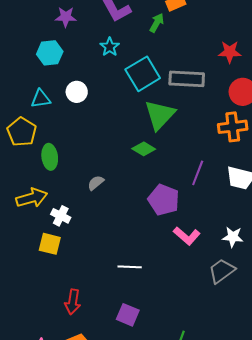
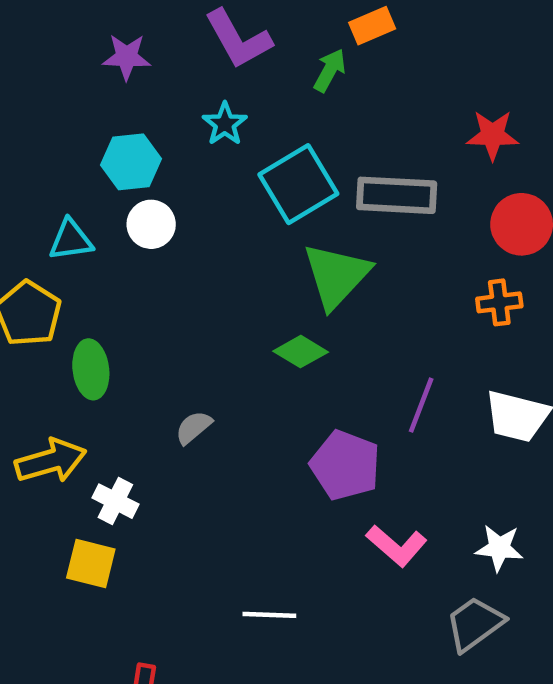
cyan hexagon: (50, 53) -> (131, 162), moved
orange cross: (233, 127) -> (499, 302), size x0.7

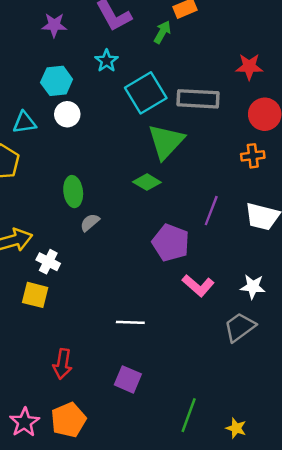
green ellipse: (91, 369) -> (73, 192), moved

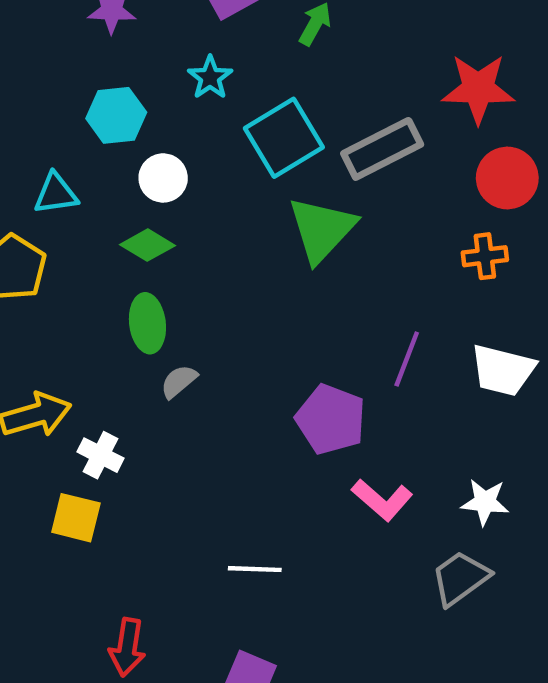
red star: (249, 67) -> (478, 89), size x1.4
gray rectangle: (198, 99) -> (382, 149), turned -30
white circle: (67, 114) -> (163, 178), moved
green diamond: (147, 182) -> (147, 245), moved

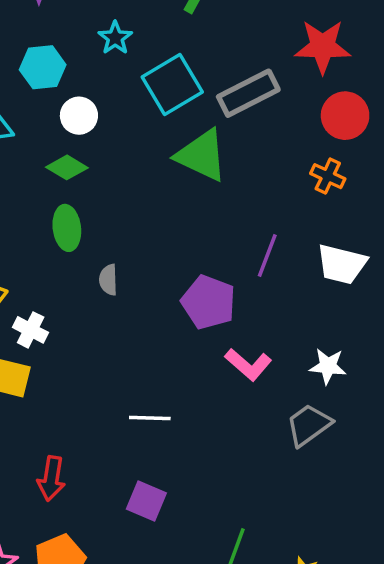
green triangle: (322, 229) -> (202, 155), turned -48
orange cross: (485, 256) -> (328, 176), turned 32
gray semicircle: (179, 381) -> (108, 280), moved, turned -52

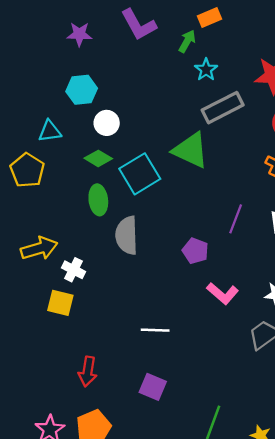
cyan star: (115, 38) -> (206, 70), moved
cyan square: (172, 85) -> (140, 174), moved
gray semicircle: (108, 280) -> (127, 235), size x1.8
purple pentagon: (209, 302) -> (195, 251), size x0.7

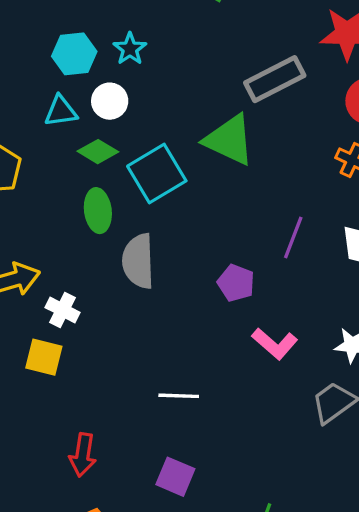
cyan star: (206, 70) -> (130, 49), moved
cyan triangle: (50, 131) -> (61, 111), moved

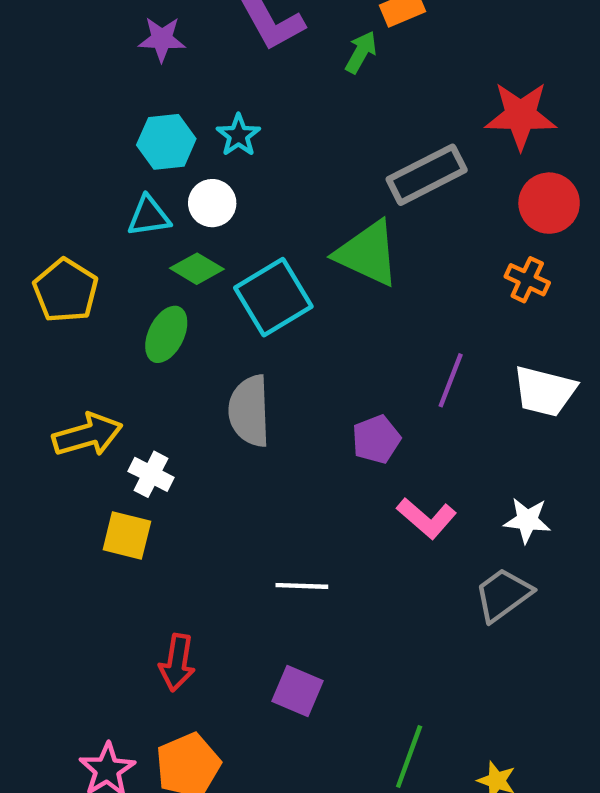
green ellipse: (98, 211) -> (166, 334), moved, turned 33
purple pentagon: (236, 283) -> (376, 439), turned 30

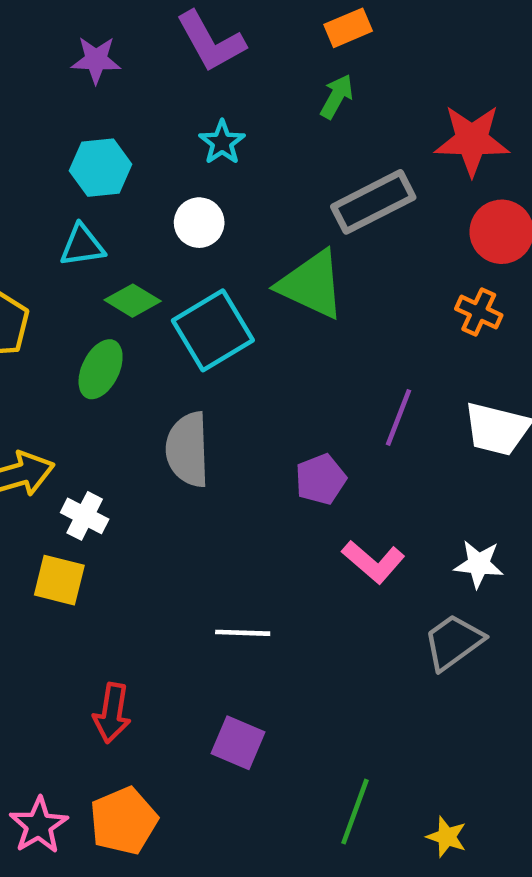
green arrow: (361, 52) -> (337, 97), moved
cyan star: (238, 135) -> (222, 142), moved
white circle: (212, 203) -> (199, 223), moved

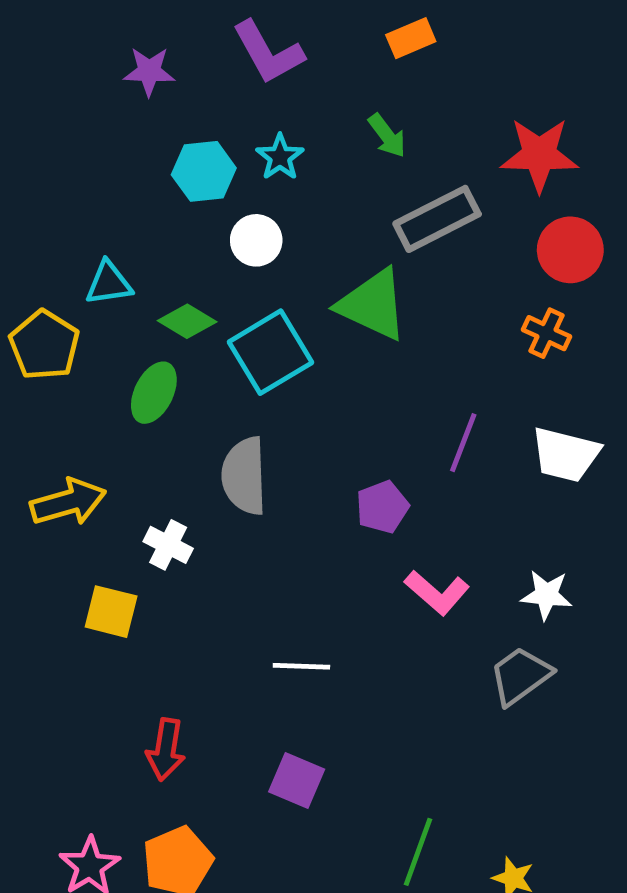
green arrow: (337, 97) -> (387, 136), moved, turned 114
cyan hexagon: (101, 168) -> (204, 171), moved
cyan triangle: (82, 246) -> (109, 283), moved
white cross: (85, 516) -> (168, 545), moved

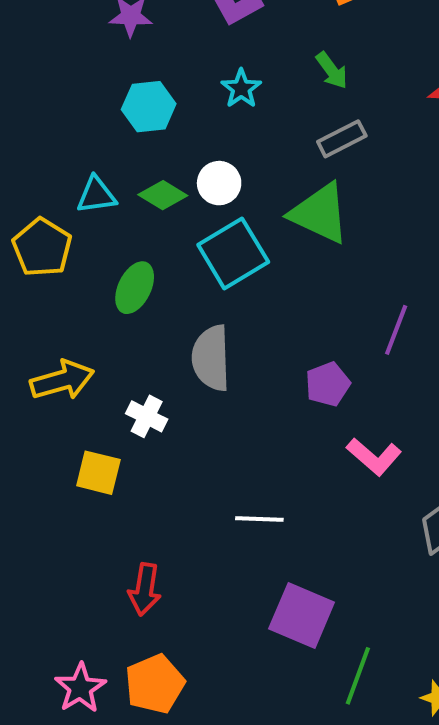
cyan hexagon: (204, 171) -> (149, 107), moved
gray rectangle: (437, 219) -> (342, 139), moved, size x0.7
white circle: (256, 240) -> (219, 183), moved
green diamond: (187, 321) -> (163, 195), moved
purple square: (297, 780) -> (302, 615), moved, size x1.4

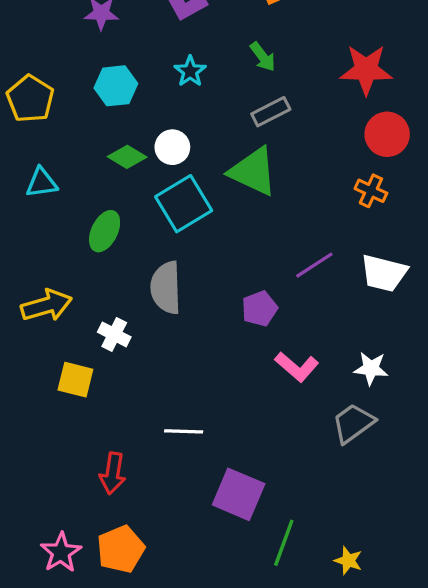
cyan triangle: (96, 195) -> (42, 183), moved
yellow pentagon: (42, 247) -> (30, 99), moved
purple line: (396, 330) -> (314, 265), turned 36
white line: (259, 519) -> (184, 431), moved

